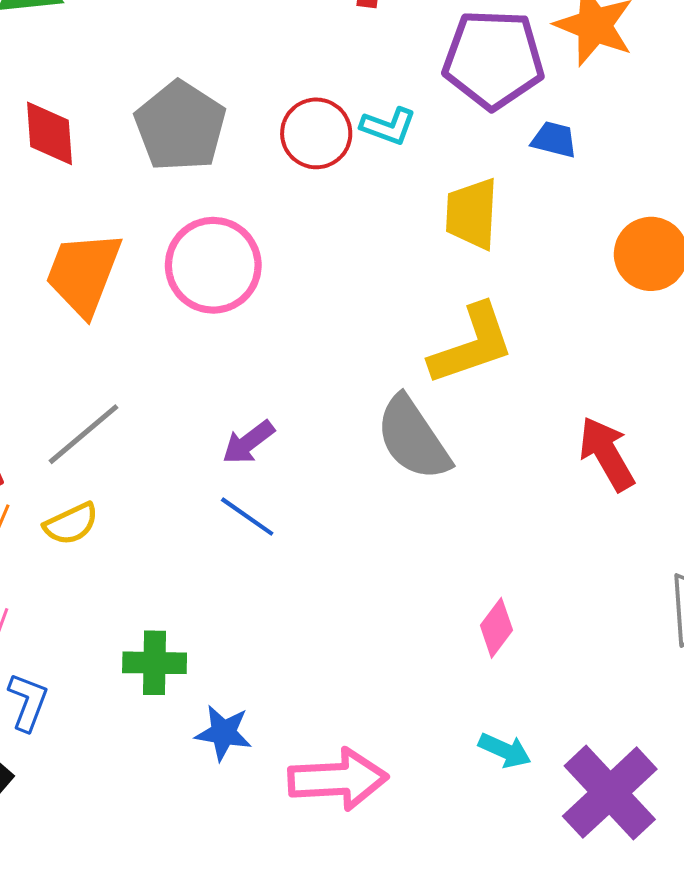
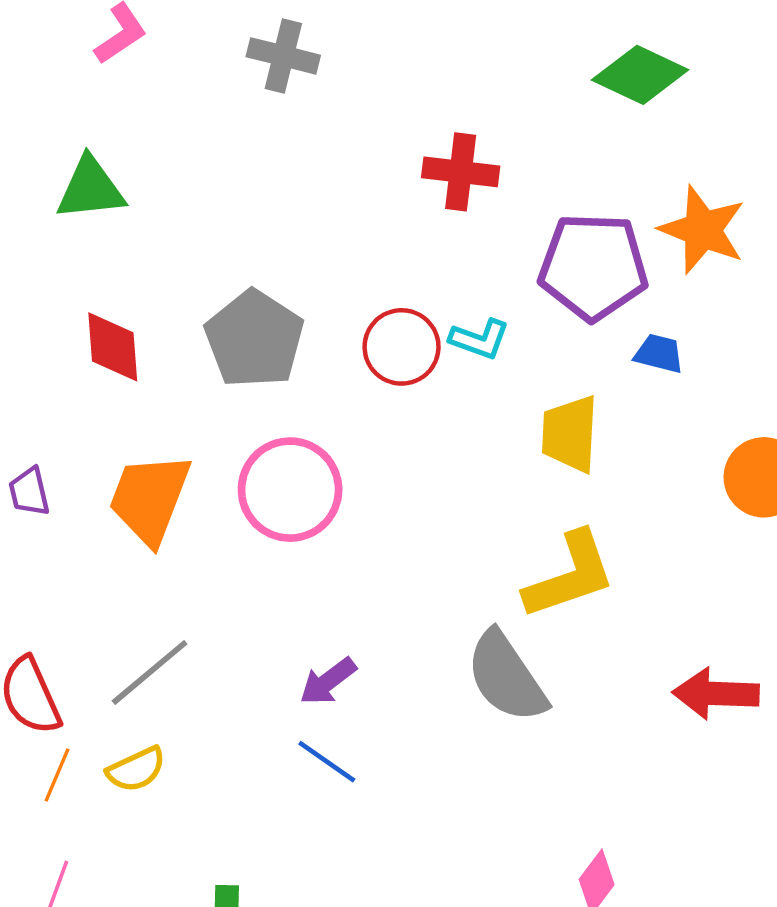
red arrow: (607, 454) -> (716, 694), turned -58

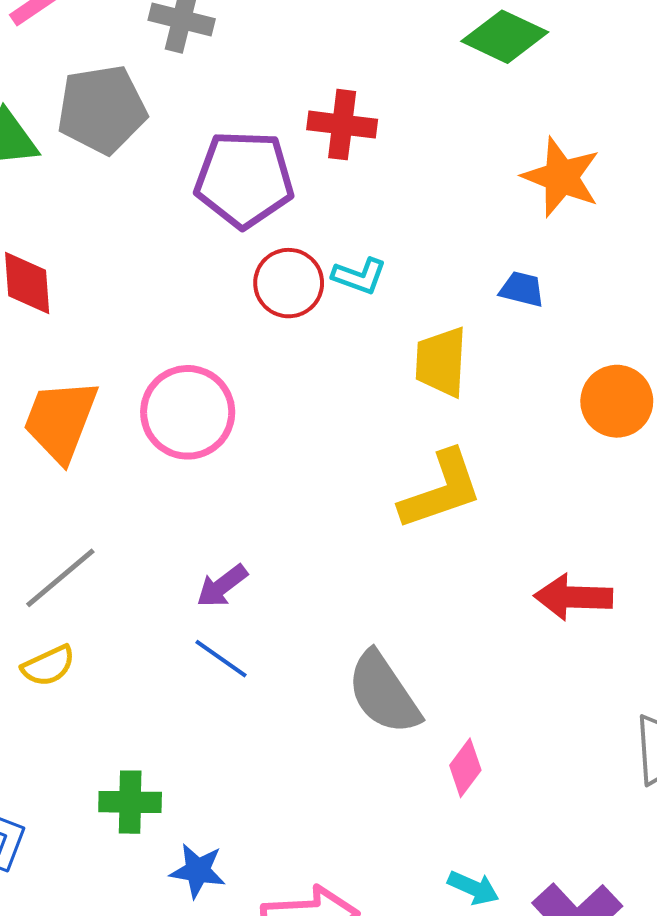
purple pentagon: (593, 267) -> (244, 179), moved
gray pentagon: (254, 339) -> (102, 109), moved, turned 30
gray semicircle: (506, 677) -> (384, 693), moved

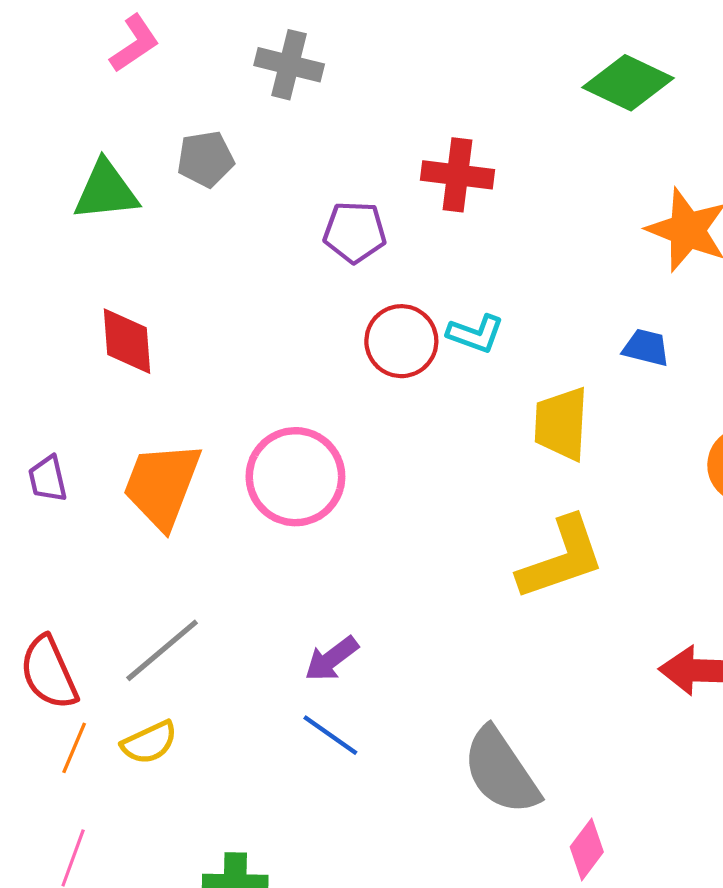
gray pentagon: (102, 109) -> (205, 159), size x0.6
purple pentagon: (244, 179) -> (355, 232), size x0.6

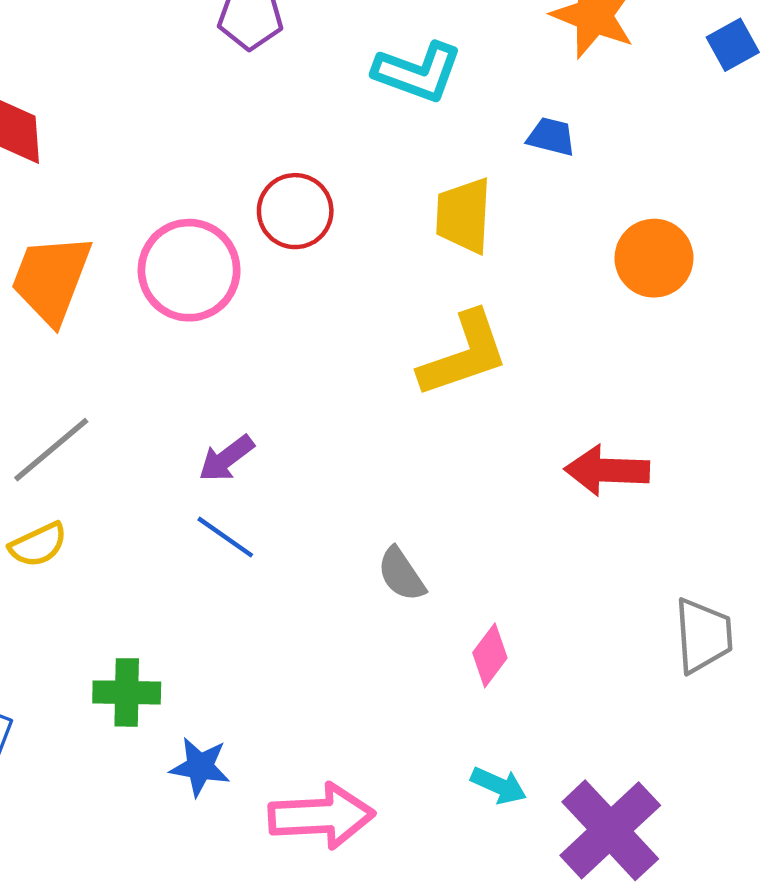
cyan L-shape: (475, 334) -> (418, 72), moved, size x1.5
red circle: (401, 341) -> (295, 211), moved
gray semicircle: (501, 771) -> (401, 574), size x0.6

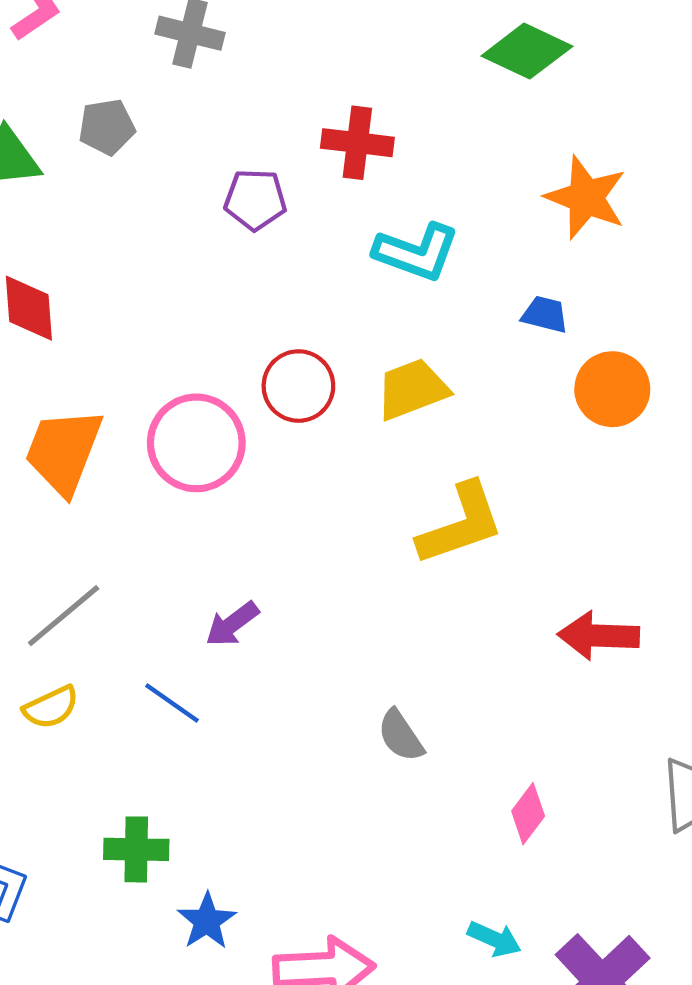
yellow trapezoid: (464, 215) -> (412, 389), moved, turned 66
orange circle: (654, 258) -> (612, 389), moved
blue line: (225, 537) -> (172, 703), moved
pink diamond: (490, 655) -> (528, 814), moved
blue star: (200, 767) -> (207, 921), turned 30

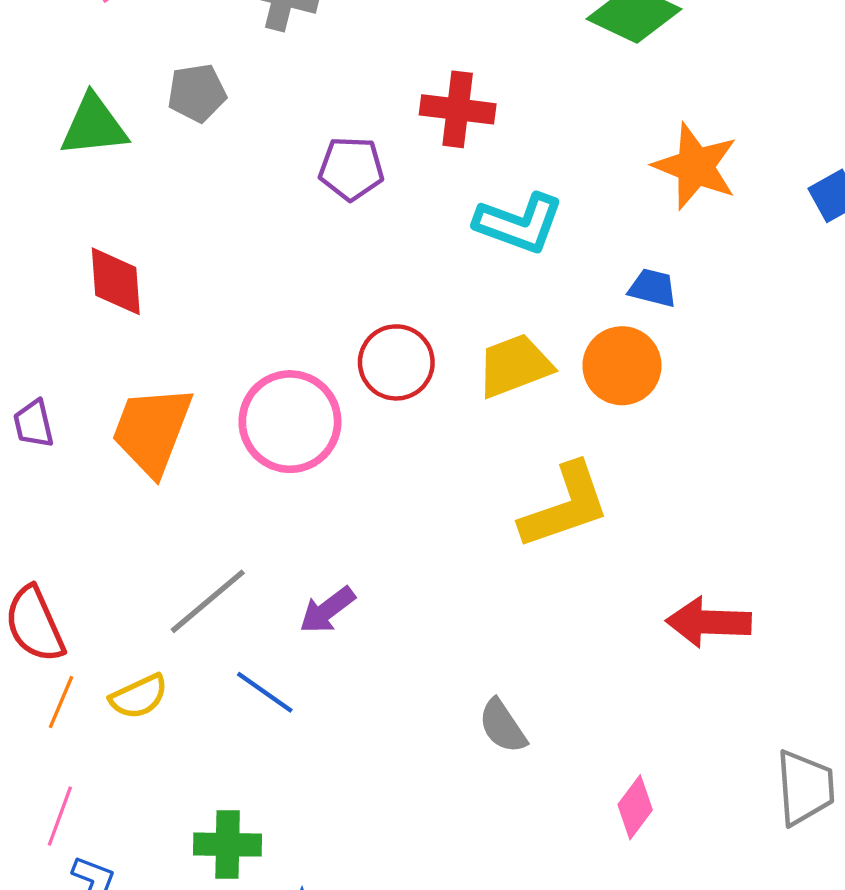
orange circle: (612, 389) -> (622, 366), moved
gray line: (64, 616) -> (208, 601), moved

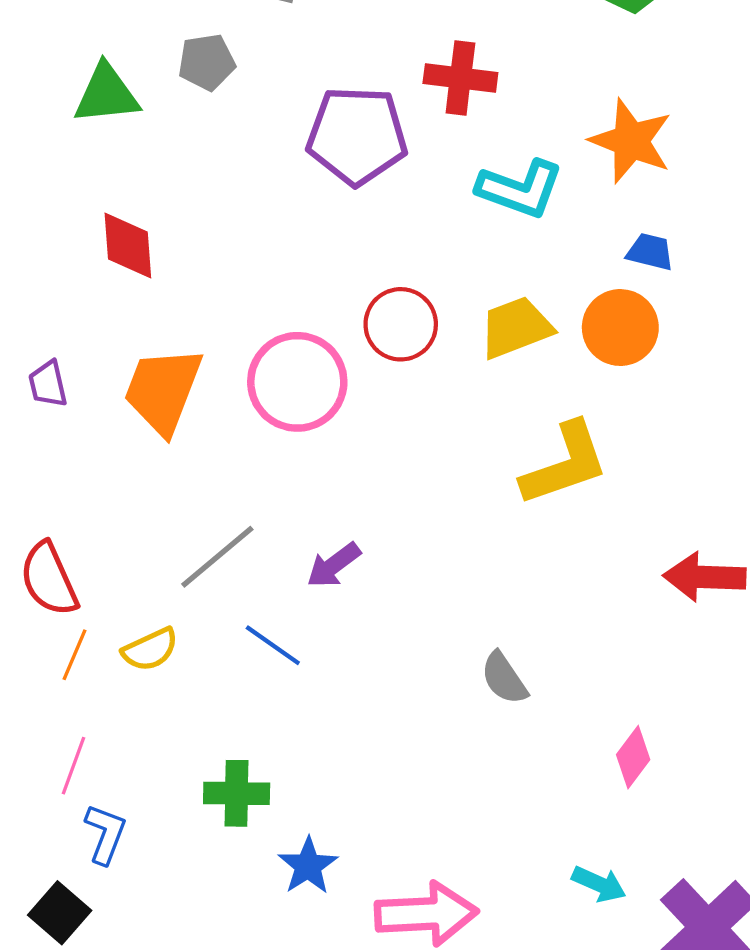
orange star: (695, 166) -> (631, 141), moved
purple pentagon: (351, 168) -> (357, 136), size x1.6

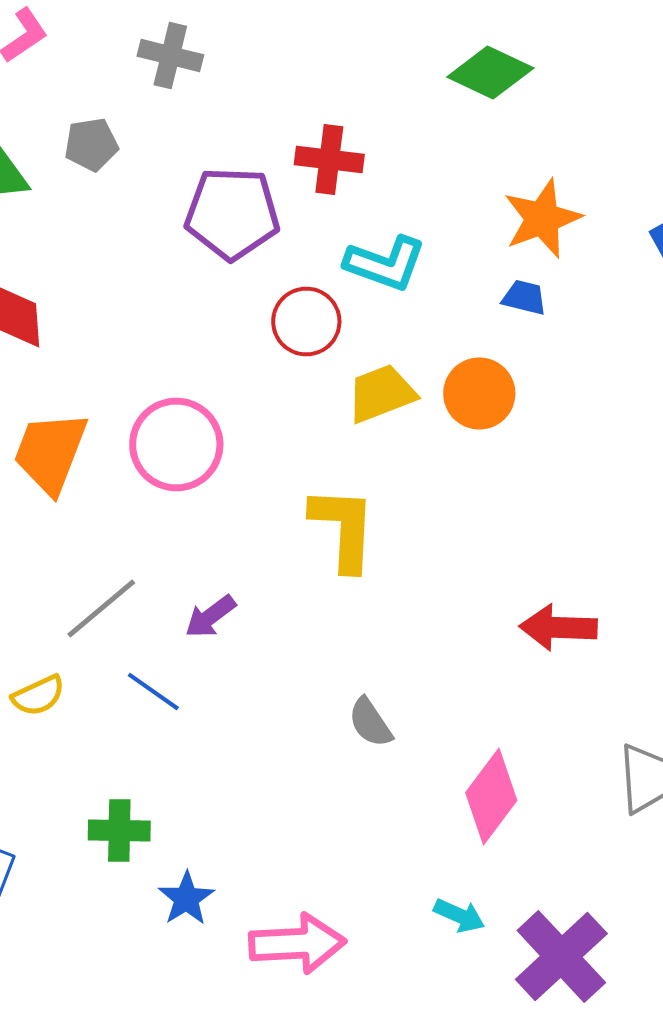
orange star: (631, 141) -> (542, 218), moved, turned 30
blue trapezoid: (650, 252) -> (524, 298), moved
red circle: (401, 324) -> (306, 322), moved
yellow L-shape: (565, 464) -> (343, 528), moved, turned -68
pink diamond: (633, 757) -> (491, 796), size x1.6

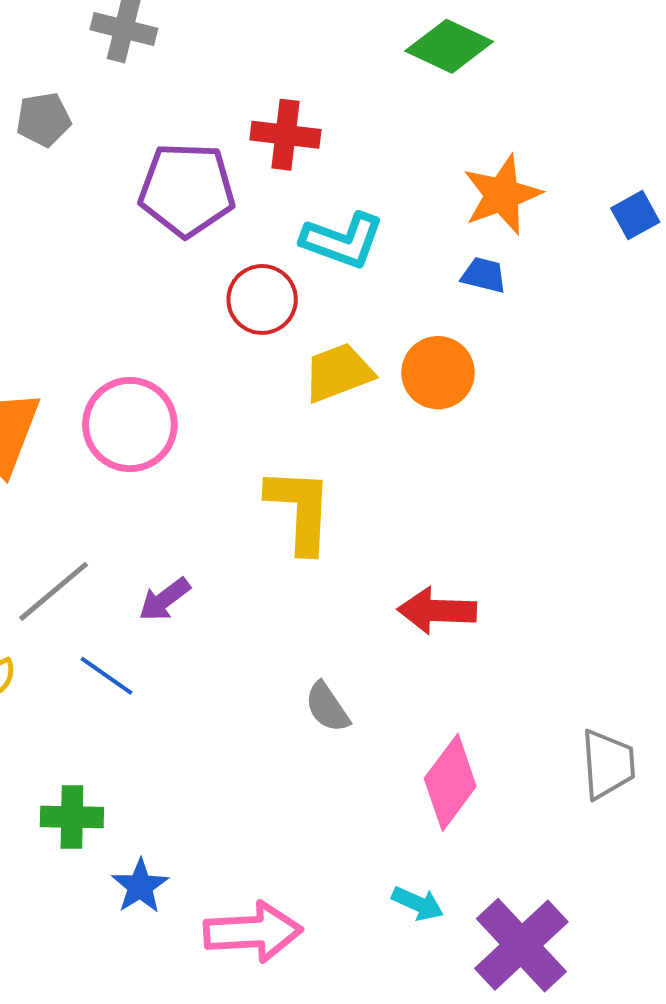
red arrow: (558, 628) -> (437, 611), moved

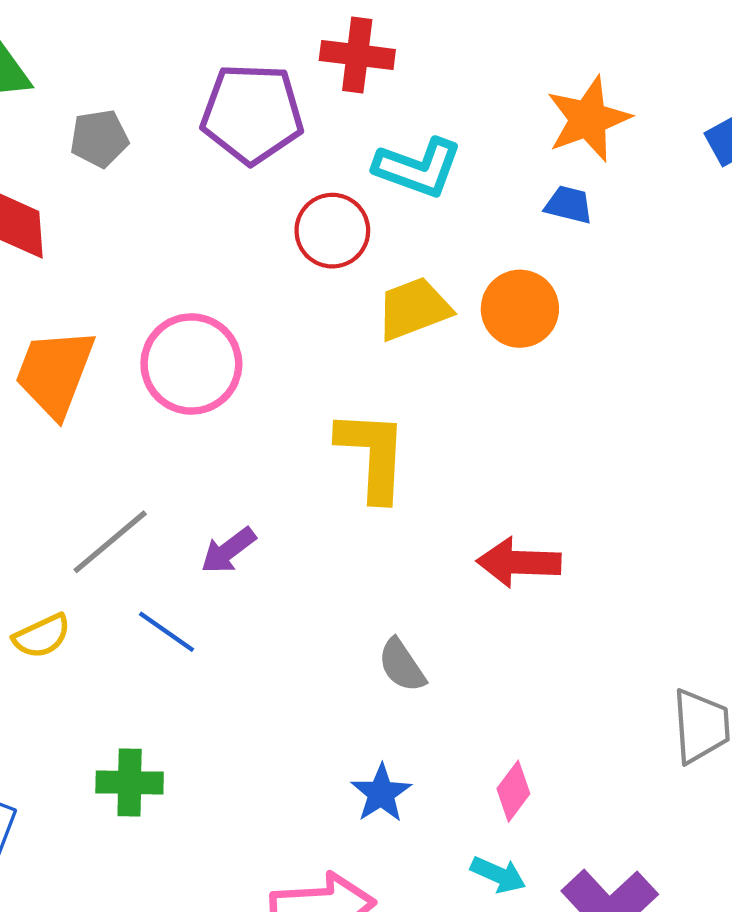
gray pentagon: (43, 119) -> (99, 138), moved
pink diamond: (450, 782) -> (513, 791), moved, size x0.6
blue star: (140, 886) -> (381, 793), moved

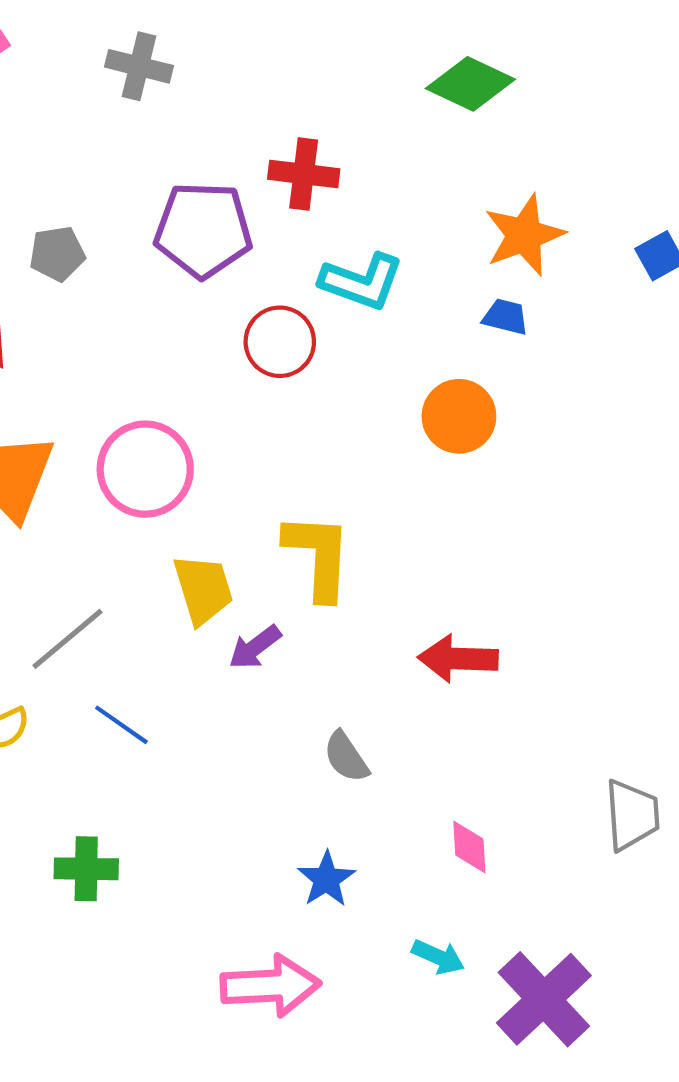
yellow trapezoid: (414, 309) -> (203, 589), moved, turned 94
purple arrow: (228, 550) -> (255, 647), moved
pink diamond: (513, 791) -> (469, 847), moved, turned -40

